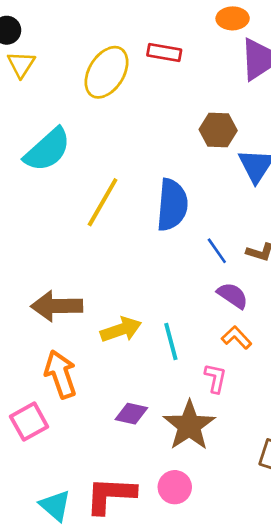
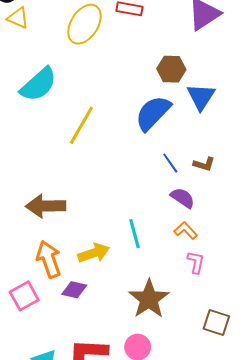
yellow triangle: (21, 64) -> (18, 18), turned -40
blue semicircle: (172, 205) -> (153, 113), moved, turned -141
yellow arrow: (121, 330) -> (94, 253), moved
pink L-shape: (215, 378) -> (196, 262), moved
purple diamond: (131, 414) -> (74, 290), moved

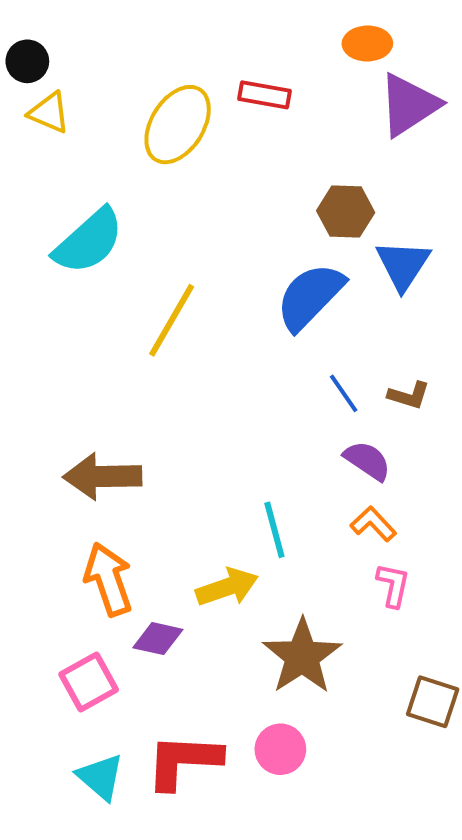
yellow arrow: (94, 253) -> (227, 587), moved
pink square: (24, 296) -> (89, 682), moved

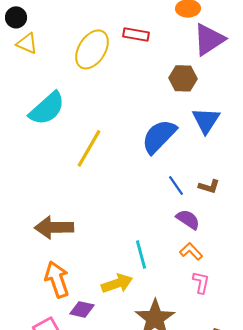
brown hexagon: (346, 212) -> (183, 78), moved

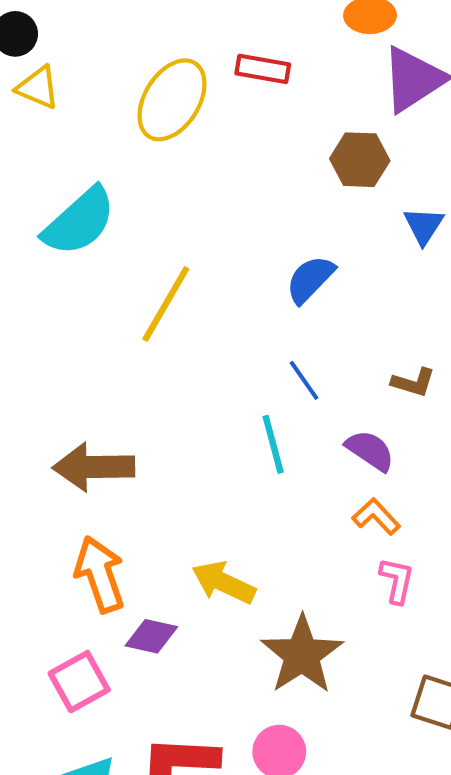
blue triangle: (206, 120) -> (424, 226), moved, size x0.7
blue semicircle: (159, 136) -> (310, 279), size x0.7
blue line: (176, 185) -> (304, 380), moved
cyan line: (141, 254) -> (273, 444), moved
yellow arrow: (117, 283) -> (224, 583), turned -136

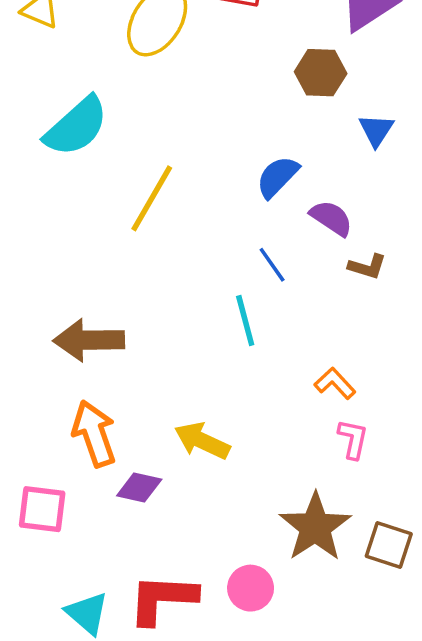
purple semicircle: (370, 451) -> (331, 218), moved
brown star: (302, 655) -> (315, 527), moved
pink square: (79, 682) -> (42, 509), moved, turned 36

